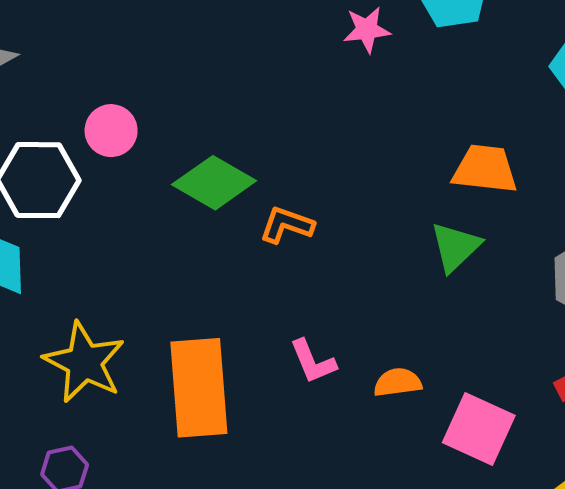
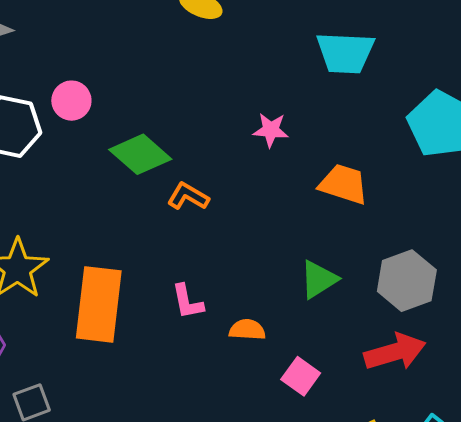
pink star: (367, 30) -> (271, 130), moved
green triangle: (455, 247) -> (319, 279), moved
pink square: (479, 429) -> (301, 376), size x0.7

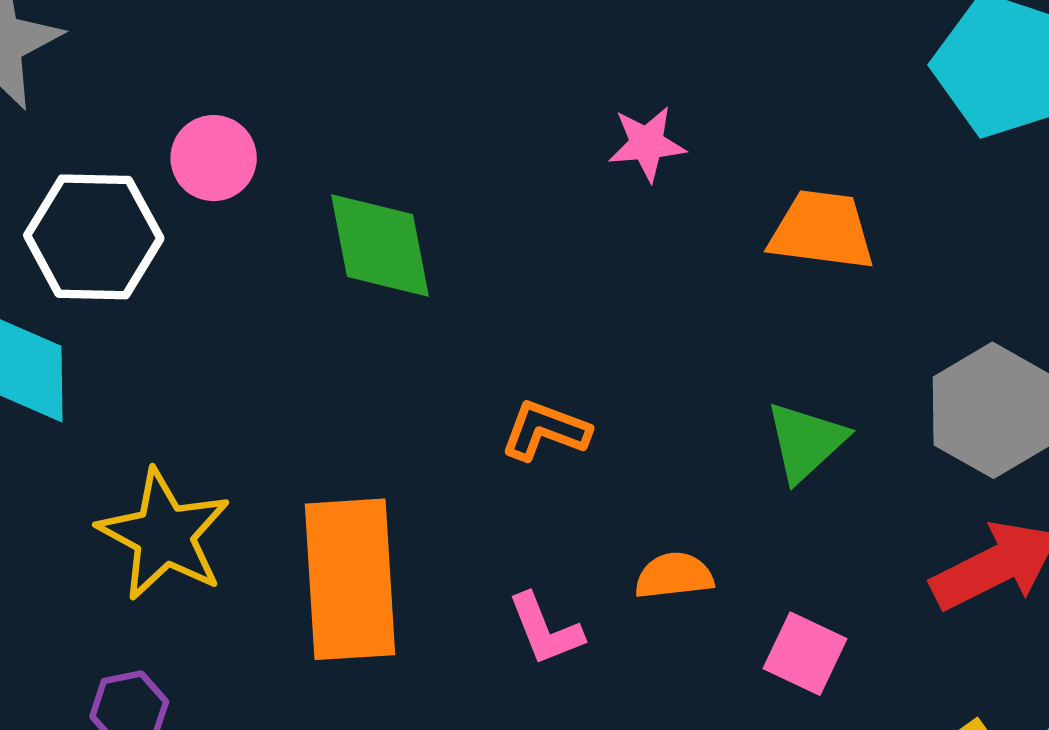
green diamond: (140, 154) -> (380, 246), turned 48
orange L-shape: (188, 196) -> (545, 430), moved
pink L-shape: (187, 302) -> (545, 629), moved

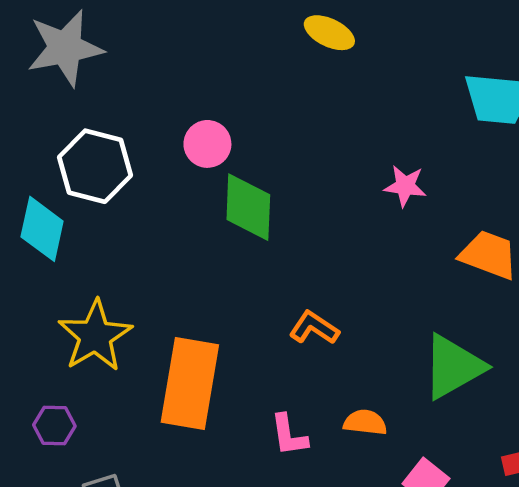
pink circle: (214, 158) -> (207, 144), moved
green triangle: (806, 442) -> (453, 367), size x1.4

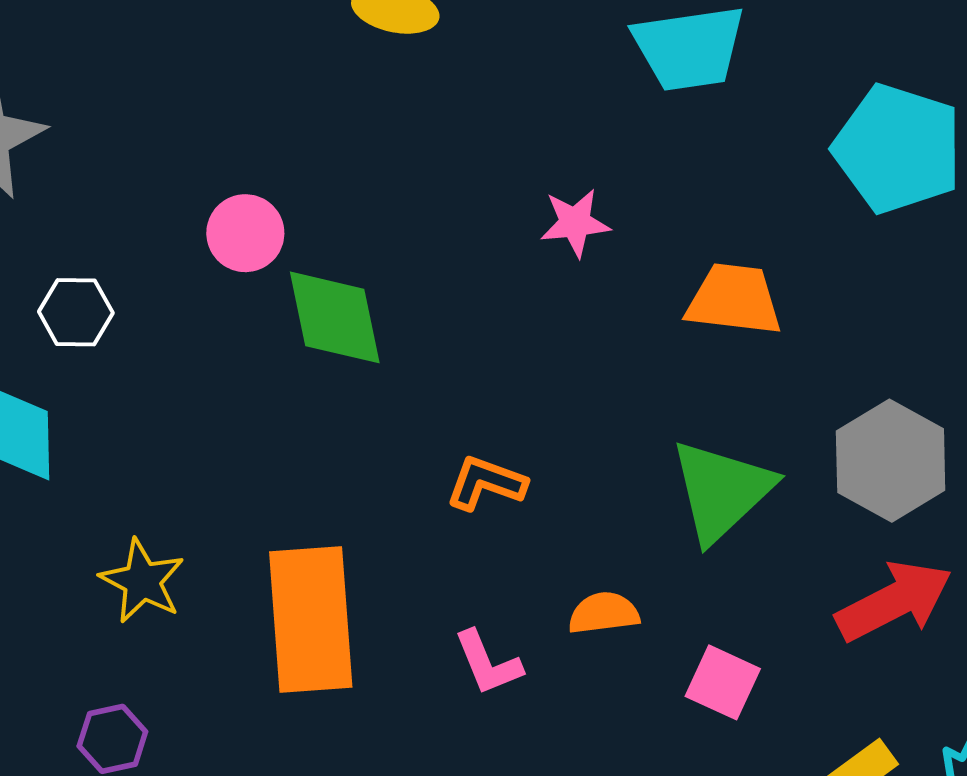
white hexagon: (95, 166) -> (76, 312), size x0.6
yellow star: (95, 336) -> (142, 581), size x0.7

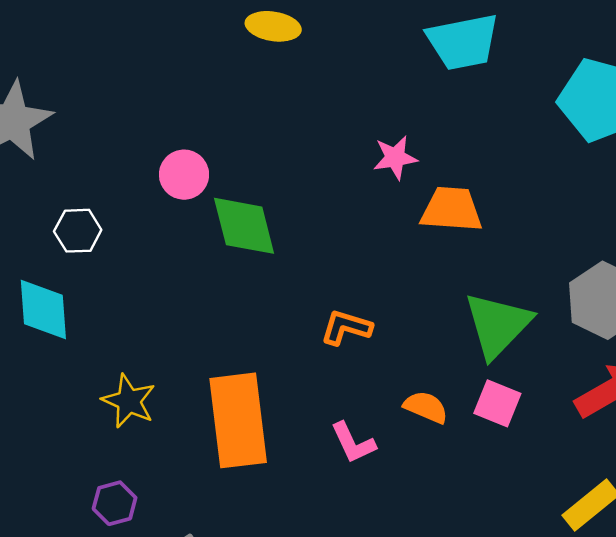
orange trapezoid: (734, 299) -> (451, 209), moved
orange semicircle: (604, 613) -> (426, 407), turned 33
pink square: (723, 682) -> (497, 403), moved

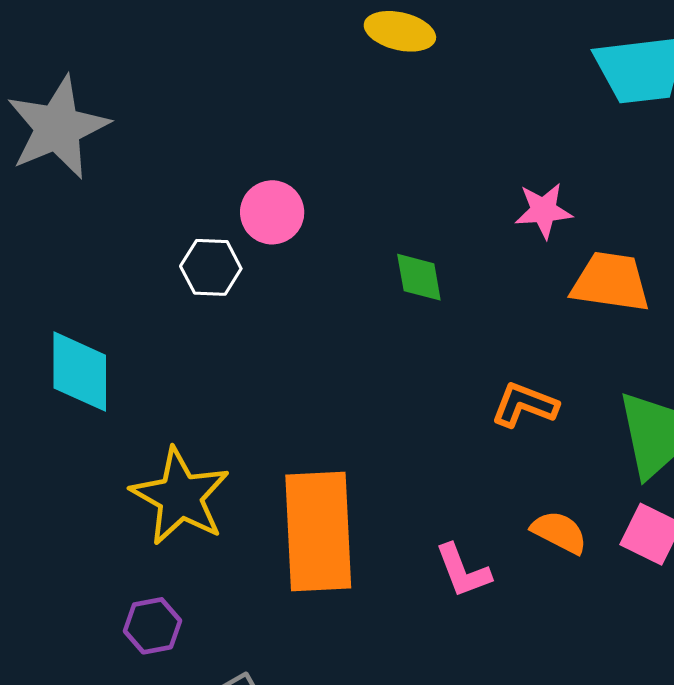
green diamond: (244, 226) -> (419, 277), moved, size x0.6
white hexagon: (78, 231) -> (211, 267), moved
orange L-shape: (346, 327) -> (525, 405), moved
yellow star: (129, 401) -> (180, 497), size x1.4

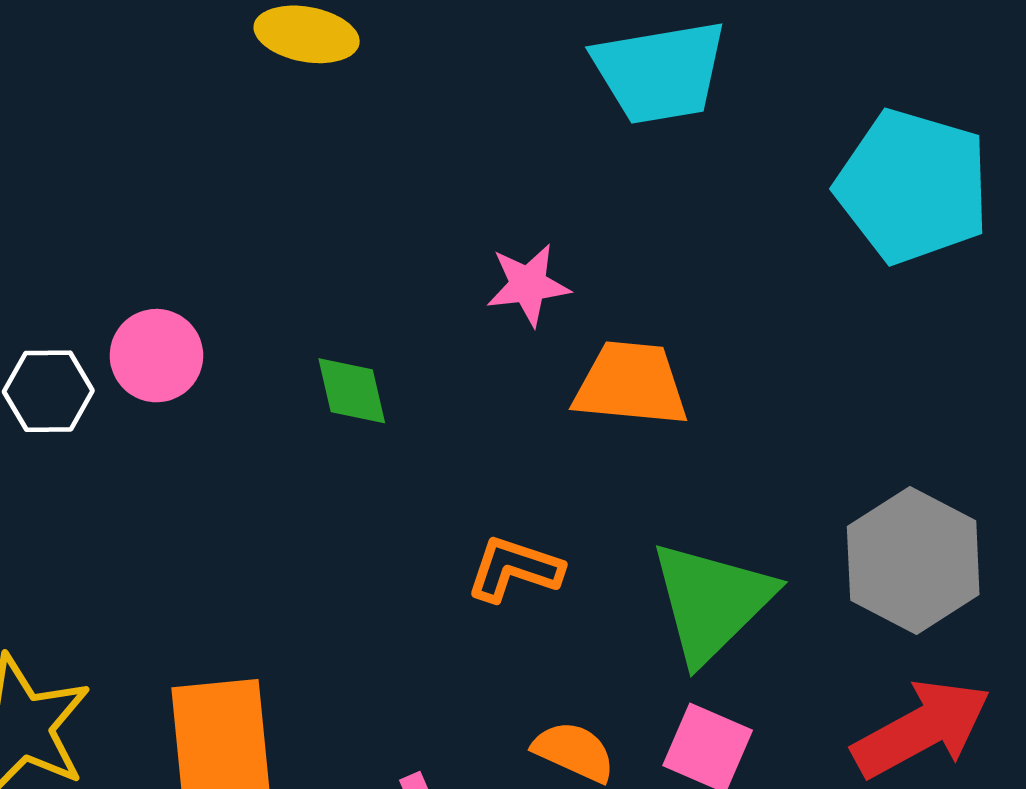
pink circle: (272, 212) -> (156, 356), moved

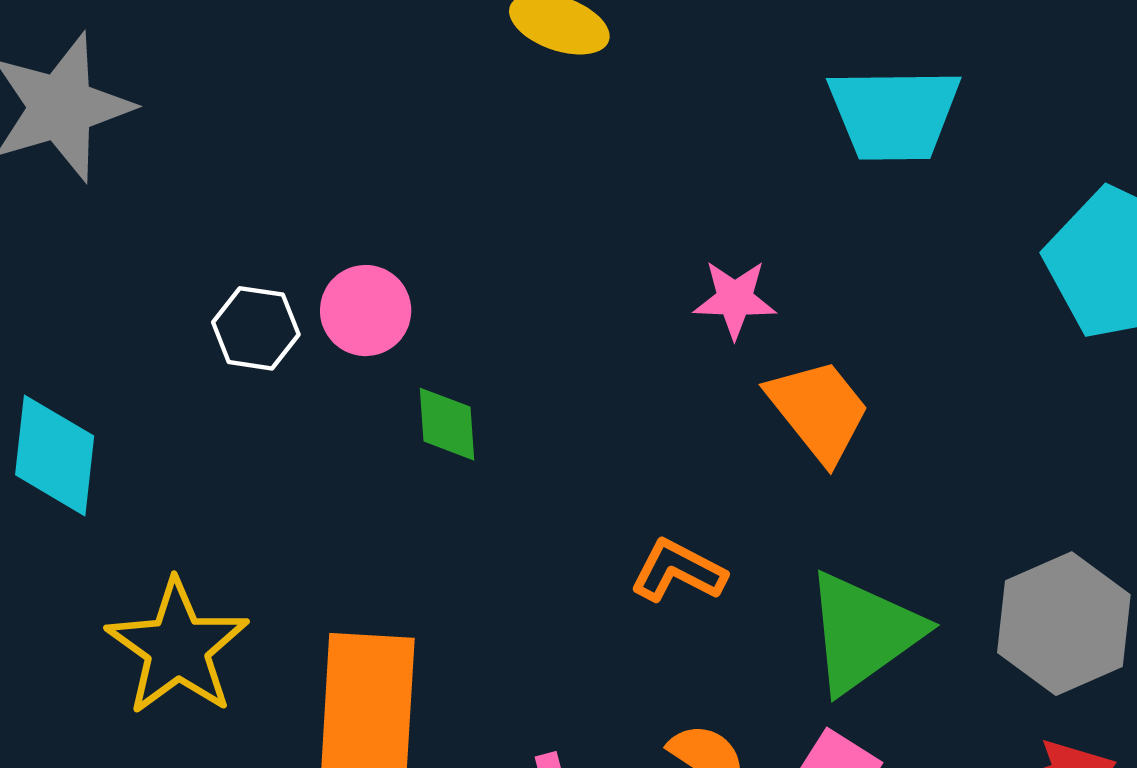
orange trapezoid: (631, 384) -> (819, 410), turned 37
green diamond: (352, 391) -> (447, 424), moved

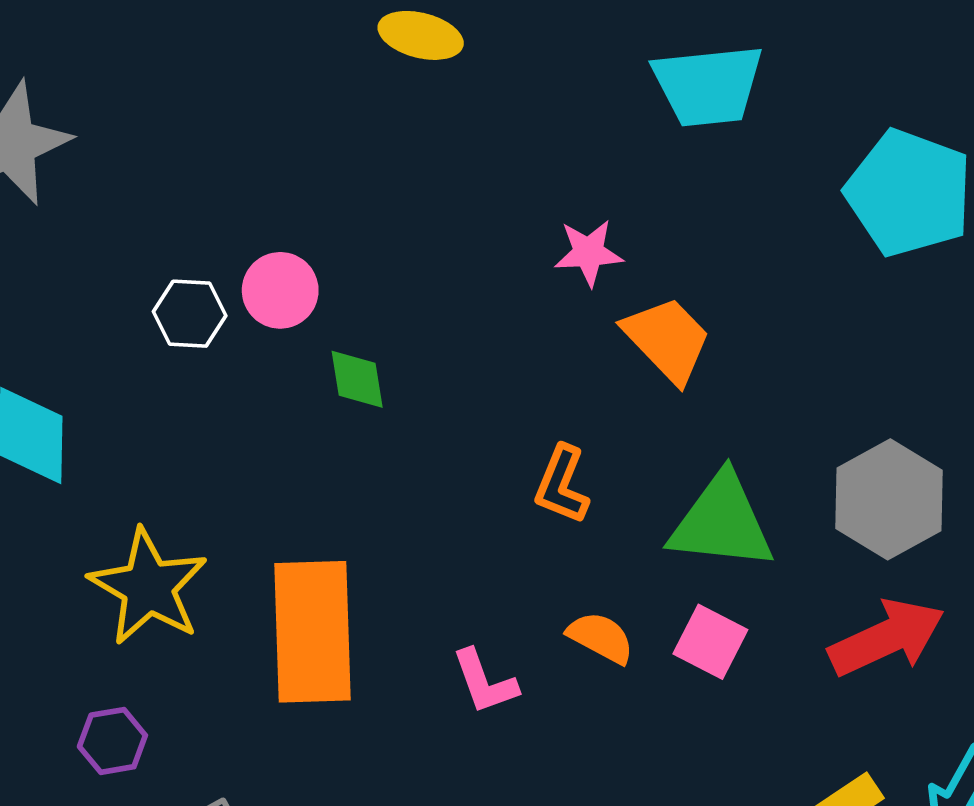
orange L-shape: (678, 571) -> (562, 485), turned -90
green triangle: (863, 632) -> (722, 522), turned 47

